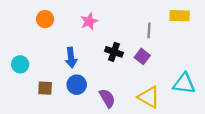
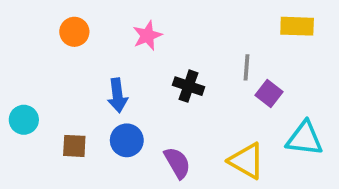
gray line: (149, 30) -> (247, 67), moved
purple square: (142, 56) -> (269, 94), moved
cyan circle: (20, 64) -> (24, 120), moved

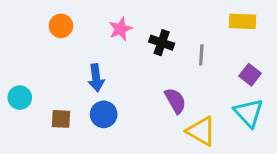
black cross: (189, 86) -> (162, 43), moved
purple square: (269, 94) -> (250, 75), moved
cyan triangle: (305, 138) -> (249, 113), turned 40
purple semicircle: (177, 163) -> (175, 101), moved

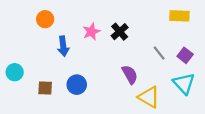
pink star: (120, 29) -> (91, 32), moved
black cross: (162, 43) -> (120, 32), turned 30
gray line: (201, 55) -> (159, 53), moved, turned -42
blue arrow: (96, 78) -> (63, 46), moved

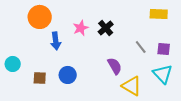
orange circle: (45, 19) -> (40, 17), size x1.5
purple square: (185, 55) -> (164, 49), turned -32

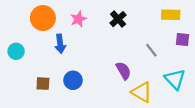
pink star: (81, 28) -> (78, 19), moved
black cross: (106, 28) -> (118, 19), moved
purple square: (164, 49) -> (183, 39), moved
cyan circle: (13, 64) -> (16, 51), moved

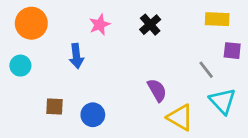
orange circle: (43, 18) -> (31, 23), moved
gray line: (151, 50) -> (206, 70), moved
blue circle: (73, 80) -> (93, 115), moved

